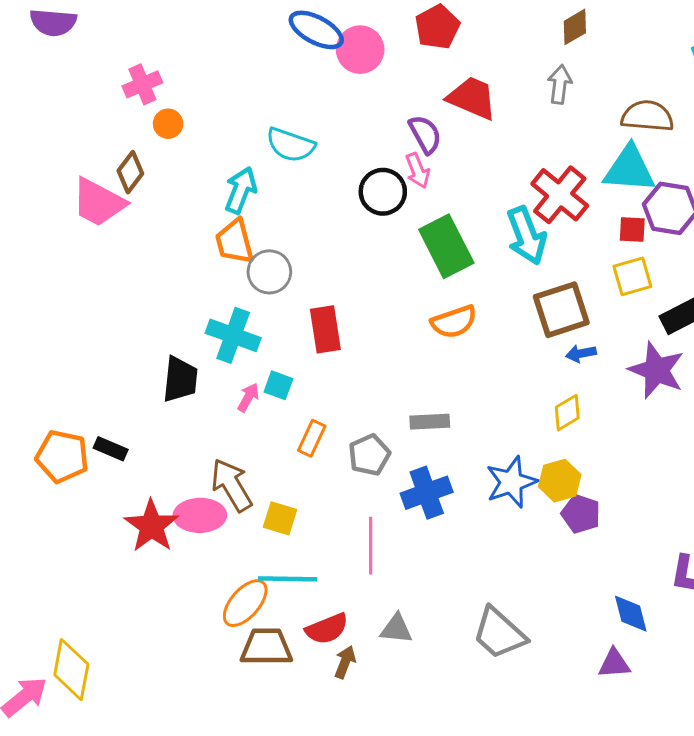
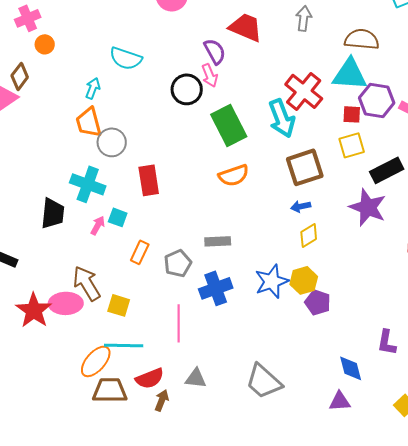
cyan arrow: (241, 190) -> (93, 88), size x0.7
blue arrow: (581, 354) -> (301, 206), moved

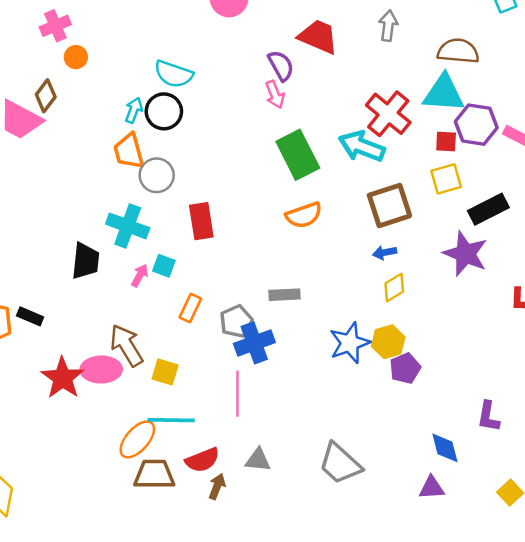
black circle: (187, 89) -> (164, 111), moved
cyan arrow: (282, 118) -> (362, 146), turned 132
blue cross: (216, 288) -> (254, 343), moved
purple pentagon: (318, 302) -> (405, 368), turned 30

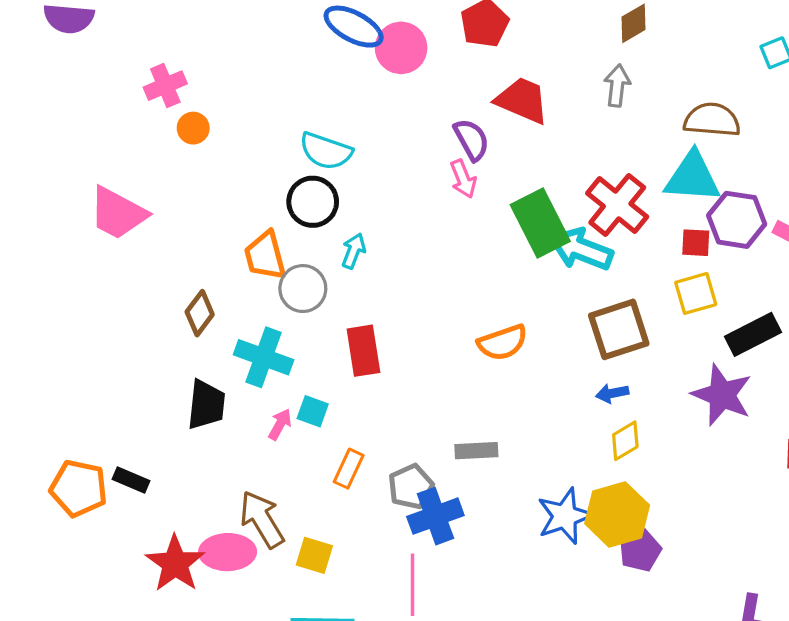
brown diamond: (46, 96) -> (200, 313), moved
cyan arrow: (134, 110) -> (354, 251), moved
green rectangle: (298, 155) -> (540, 223), moved
yellow hexagon: (388, 342) -> (617, 514), size x1.4

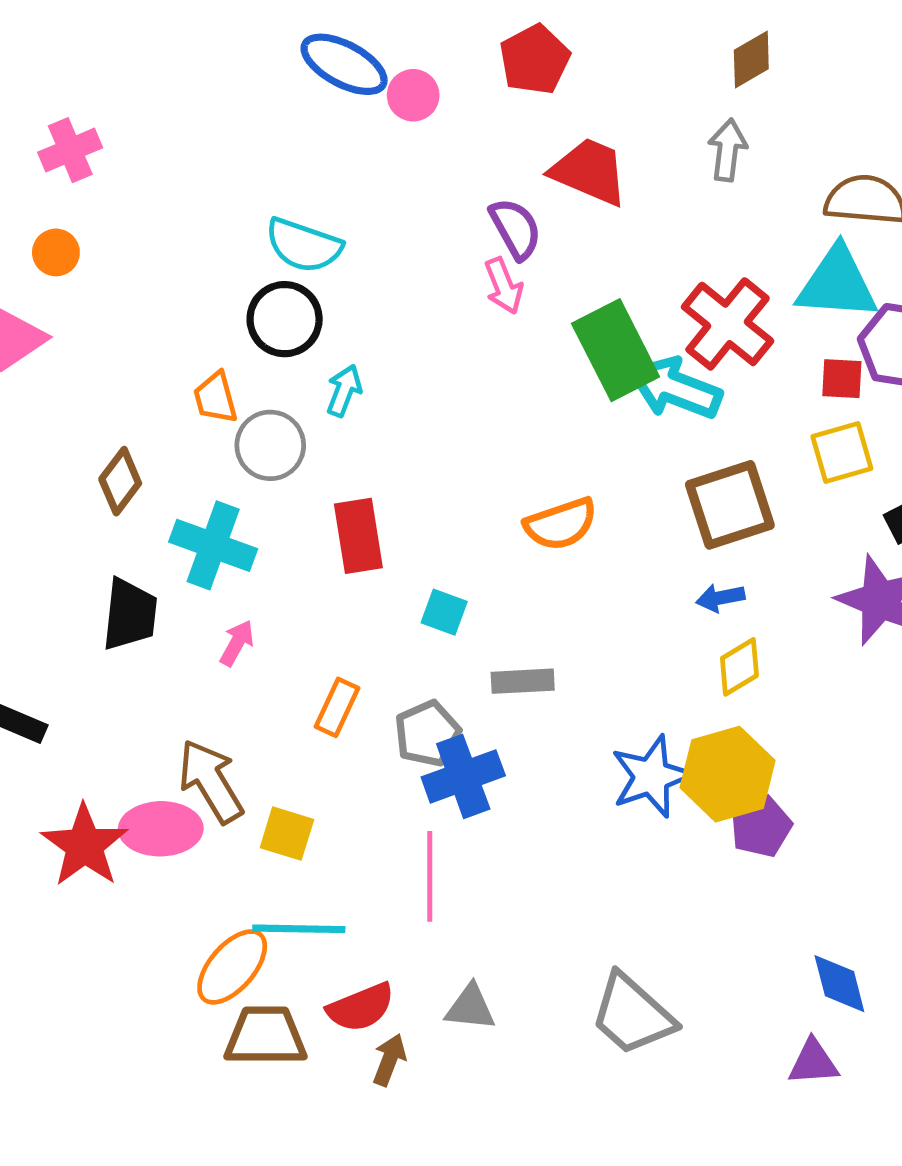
pink circle: (401, 48) -> (413, 95), size x0.7
orange circle: (193, 128) -> (56, 252), moved
orange trapezoid: (265, 256) -> (215, 398), size x0.7
cyan square: (313, 411) -> (444, 612), moved

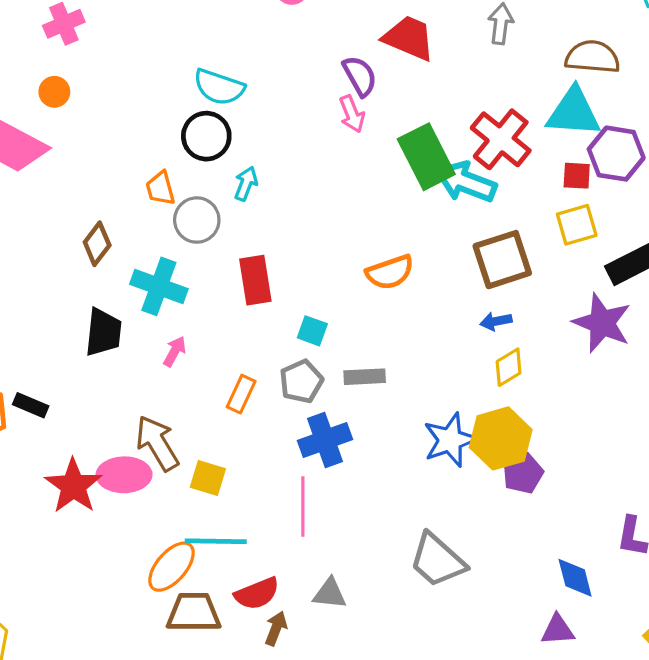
gray pentagon: (427, 734) -> (301, 381), moved
gray trapezoid: (632, 1015) -> (437, 560), moved

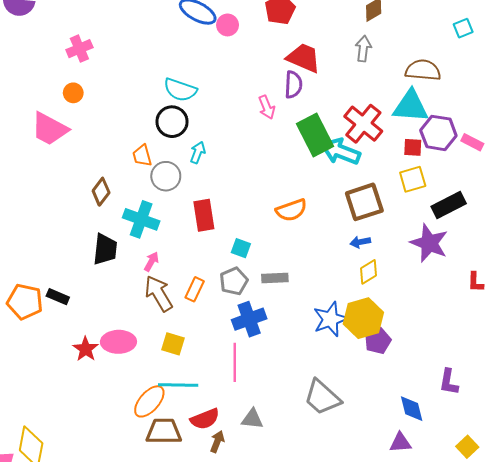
purple semicircle: (360, 76) -> (293, 85), moved, turned 32
brown arrow: (157, 443) -> (159, 293), moved
red star: (73, 486) -> (86, 349), size x0.7

